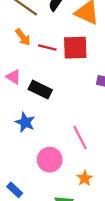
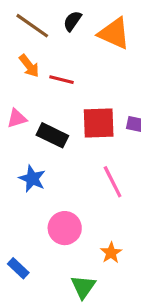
red square: (75, 48) -> (99, 123), moved
pink triangle: (13, 77) -> (17, 118), turned -49
pink line: (80, 137) -> (113, 182), moved

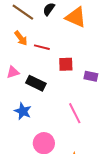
red square: (99, 123) -> (66, 64), moved, size x0.7

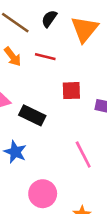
orange triangle: (76, 17) -> (84, 29), turned 45
red line: (42, 47) -> (45, 57), moved

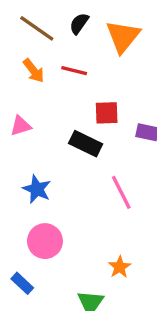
black rectangle: (32, 115) -> (86, 144), moved
pink circle: (43, 194) -> (45, 241), moved

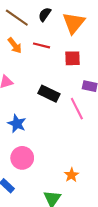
red square: (107, 113) -> (73, 58), moved
pink line: (121, 192) -> (77, 109), moved

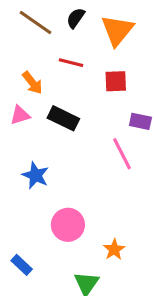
orange arrow: (15, 45) -> (32, 83), moved
black rectangle: (49, 94) -> (63, 118), moved
pink circle: (22, 158) -> (68, 225), moved

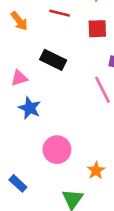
orange arrow: (32, 83) -> (19, 21), moved
pink triangle: (20, 115) -> (19, 78), moved

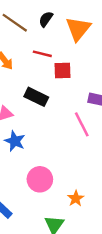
red square: (97, 29) -> (63, 71), moved

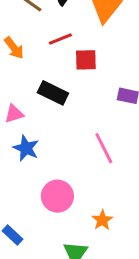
red line: (42, 54) -> (60, 39), turned -36
pink line: (82, 124) -> (104, 148), moved

